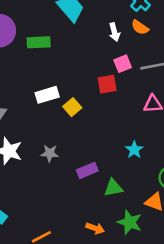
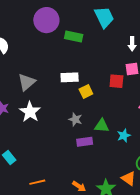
gray star: (50, 153) -> (75, 119), moved
green triangle: (113, 188) -> (102, 126), moved

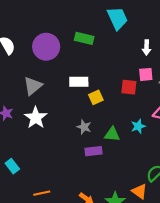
purple circle: (46, 20) -> (46, 47), moved
cyan star: (124, 136) -> (138, 126), moved

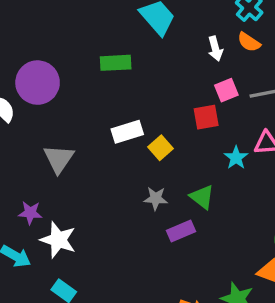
purple circle: (46, 47) -> (38, 83), moved
white star: (36, 118) -> (58, 240), moved
cyan star: (138, 126) -> (236, 158), moved
green triangle: (112, 134) -> (202, 197), turned 49

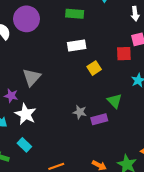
white rectangle: (127, 132) -> (77, 46), moved
gray triangle: (59, 159) -> (32, 77), moved
gray star: (156, 198) -> (80, 112), moved

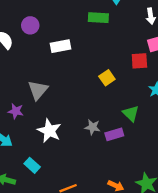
green rectangle: (75, 14) -> (98, 18), moved
purple circle: (26, 19) -> (30, 25), size x0.6
white rectangle: (77, 46) -> (60, 46), moved
white star: (25, 114) -> (49, 131), moved

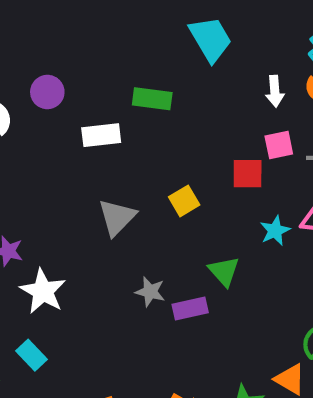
green rectangle: (98, 18) -> (152, 99), moved
gray triangle: (38, 90) -> (117, 217), moved
white star: (49, 131) -> (43, 291), moved

